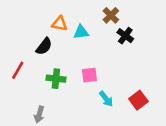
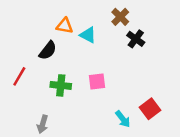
cyan triangle: (81, 32) -> (88, 35), turned 35
cyan arrow: (106, 99) -> (123, 119), moved

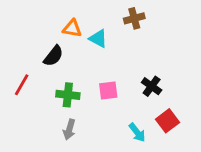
brown cross: (120, 17) -> (134, 18), turned 30
black cross: (136, 39) -> (152, 86), moved
gray arrow: (43, 124) -> (69, 130), moved

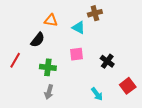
cyan triangle: (98, 39) -> (79, 27), moved
pink square: (108, 91) -> (77, 54), moved
red square: (167, 121) -> (128, 86), moved

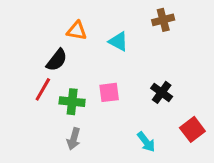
brown cross: (95, 13) -> (163, 20), moved
pink square: (77, 54) -> (109, 92), moved
red line: (15, 60) -> (43, 89), moved

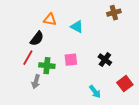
brown cross: (163, 20) -> (114, 13), moved
gray arrow: (74, 139) -> (36, 82), moved

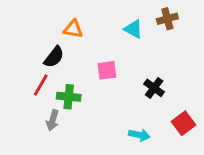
cyan triangle: (77, 27) -> (133, 29), moved
pink square: (71, 60) -> (107, 70), moved
cyan arrow: (95, 92) -> (139, 135), turned -40

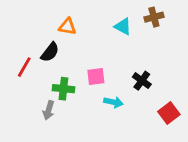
pink square: (107, 70) -> (96, 77), moved
red line: (41, 85) -> (24, 67), moved
cyan arrow: (139, 135) -> (113, 102), moved

